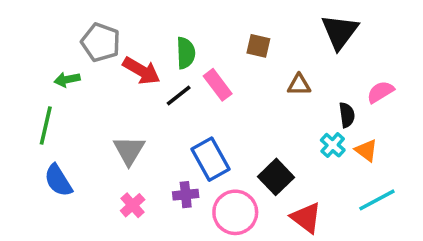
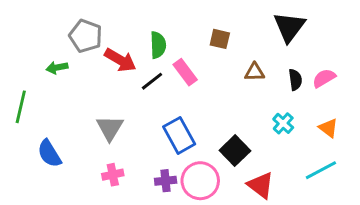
black semicircle: (347, 115) -> (295, 80), moved
green line: (46, 126) -> (21, 107), moved
orange triangle: (366, 150) -> (328, 128), moved
purple cross: (186, 195) -> (166, 181), moved
pink cross: (133, 205) -> (113, 175), turned 30

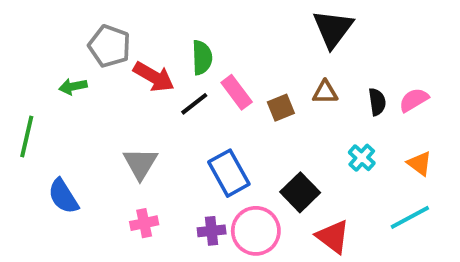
black triangle: (289, 27) -> (333, 29), moved
brown square: (220, 39) -> (281, 108), moved, turned -35

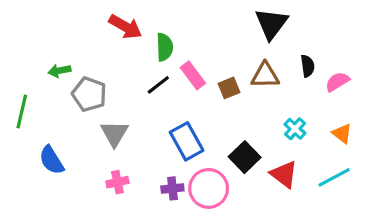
gray pentagon: (110, 46) -> (89, 94), moved
red arrow: (154, 77) -> (125, 27), moved
brown triangle: (325, 92) -> (265, 75), size x1.4
black semicircle: (377, 102) -> (308, 66), moved
red triangle: (333, 237) -> (284, 174), moved

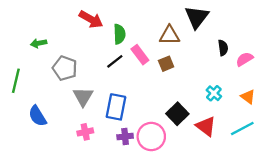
green arrow: (59, 71) -> (39, 43), moved
brown triangle: (265, 75) -> (169, 35), moved
blue rectangle: (187, 141) -> (116, 107), moved, turned 40

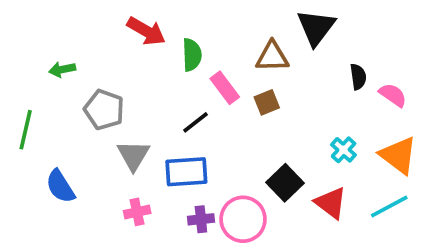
pink semicircle: (245, 59) -> (393, 95), turned 66
black line: (115, 61) -> (196, 122), moved
orange triangle: (248, 97) -> (398, 155), size x1.6
blue rectangle: (116, 107) -> (186, 172), turned 75

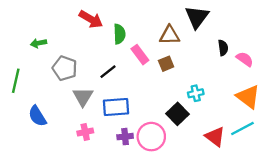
black line: (196, 122) -> (108, 72), moved
cyan cross: (344, 150) -> (196, 93), moved, turned 35
red triangle: (331, 203) -> (215, 137), moved

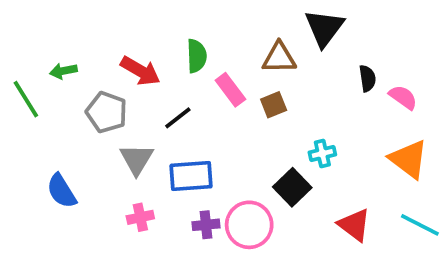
red arrow: (91, 19) -> (140, 71), moved
green line: (16, 81) -> (26, 99), moved, turned -45
cyan line: (242, 129) -> (420, 225), moved, turned 55

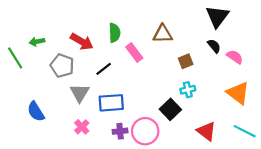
black triangle: (324, 28) -> (217, 16), moved
black semicircle: (367, 78) -> (214, 46), turned -32
brown square: (274, 105) -> (186, 61), moved
pink cross: (140, 217) -> (82, 127), turned -32

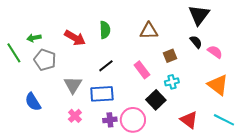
pink rectangle: (134, 52) -> (142, 70), moved
gray pentagon: (62, 66) -> (45, 60), moved
black line: (104, 69) -> (106, 66), moved

